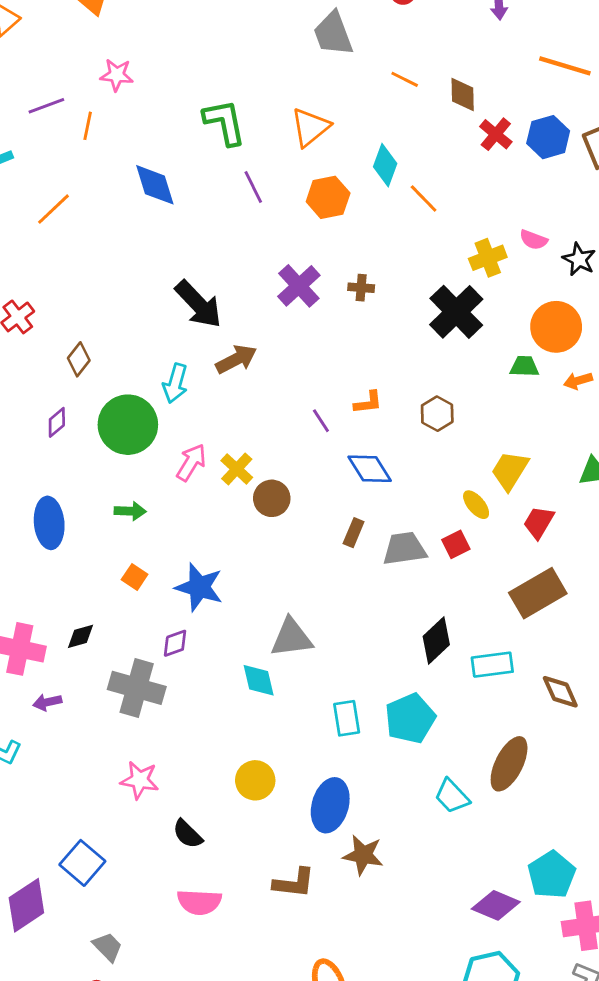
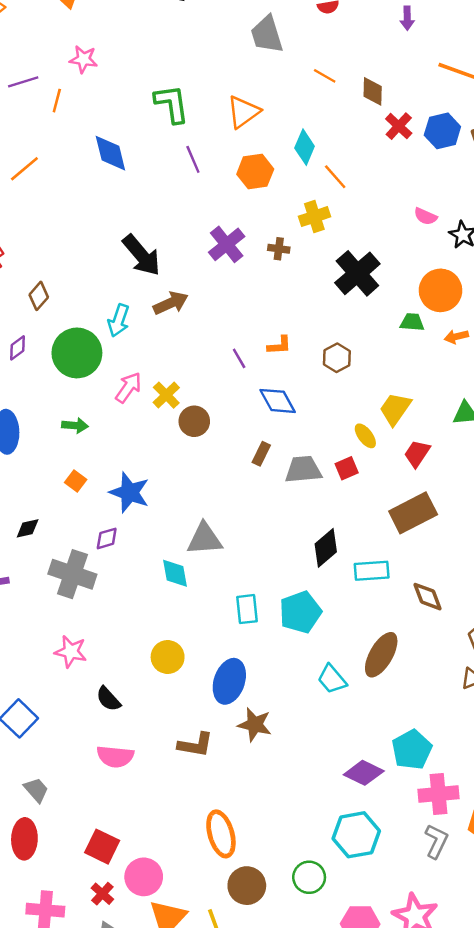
yellow cross: (488, 258) -> (314, 217), moved

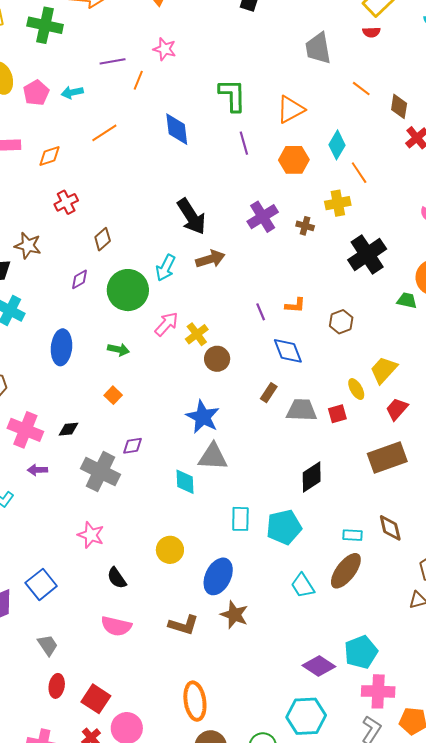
blue star: (129, 493) -> (203, 417), moved
cyan rectangle: (372, 571) -> (353, 535), moved, size x0.7
red ellipse: (24, 839) -> (57, 686), moved, size x0.7

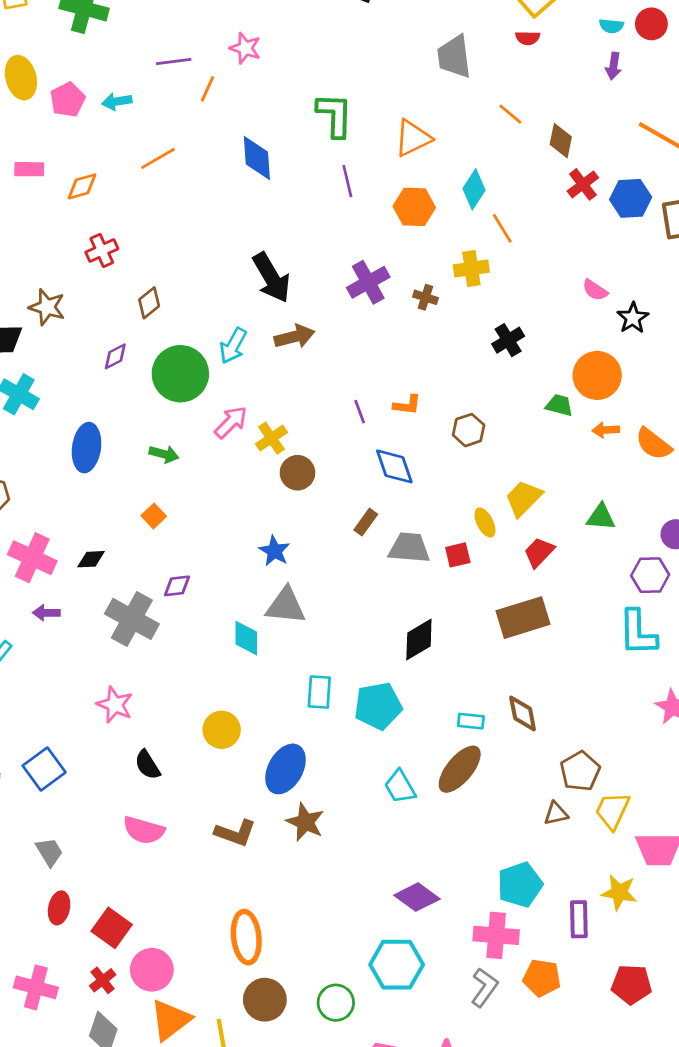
black cross: (367, 254) -> (508, 340), size x0.6
blue star: (203, 417) -> (274, 551), size x0.7
cyan pentagon: (361, 652) -> (520, 885), moved

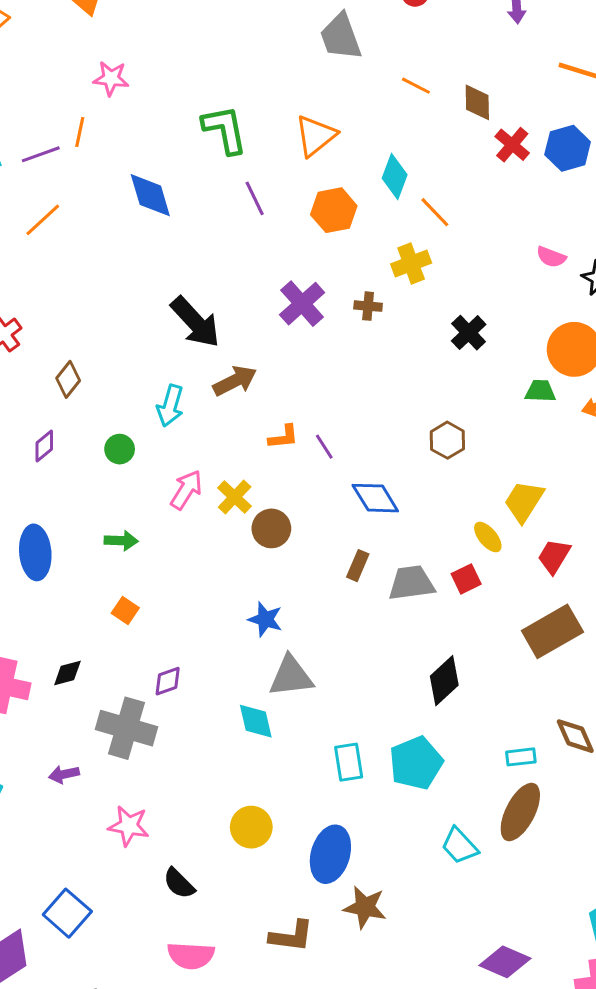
purple line: (174, 62) -> (41, 154), moved
green circle: (180, 374) -> (120, 449), size x0.5
orange L-shape: (407, 405) -> (283, 437), moved
purple arrow: (46, 613) -> (64, 774), moved

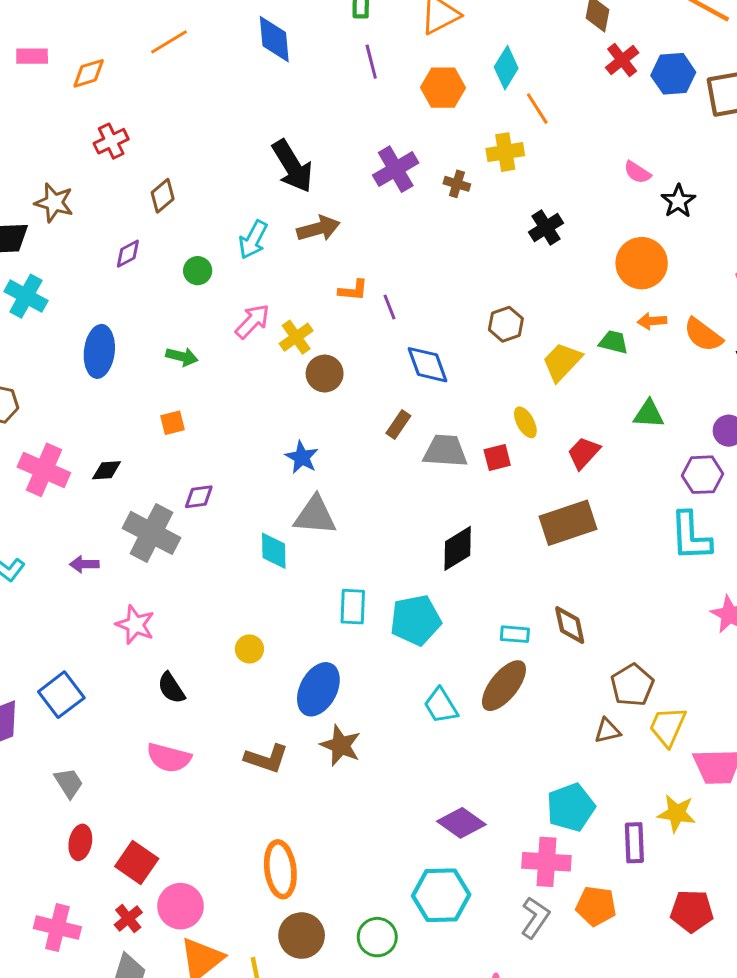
green trapezoid: (540, 391) -> (613, 342), moved
yellow trapezoid: (524, 501) -> (562, 362), moved
orange square: (125, 611) -> (173, 423), turned 30
yellow circle: (251, 827) -> (249, 649), size x0.7

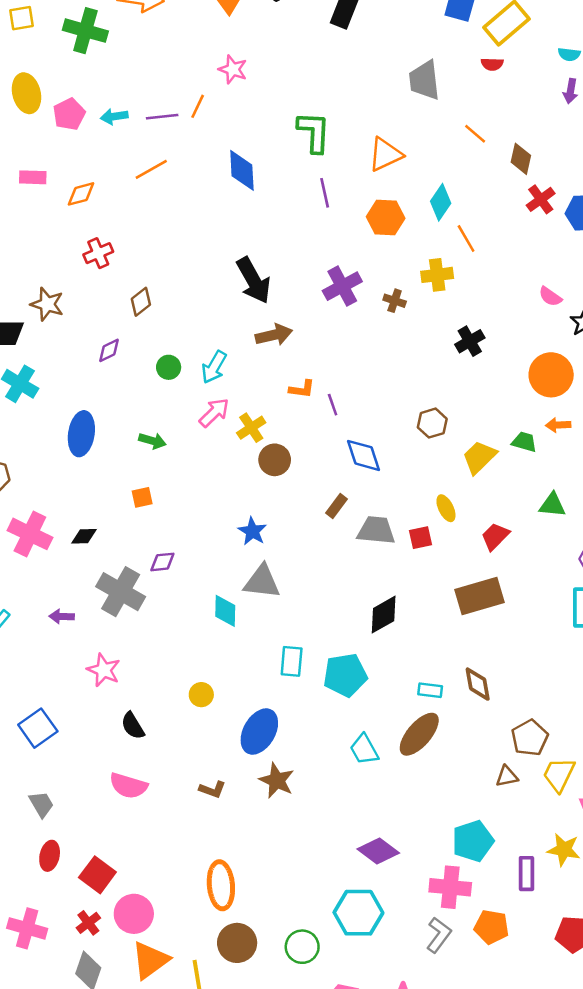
cyan arrow: (253, 240) -> (214, 367), moved
brown L-shape: (266, 759) -> (212, 789), size x0.7

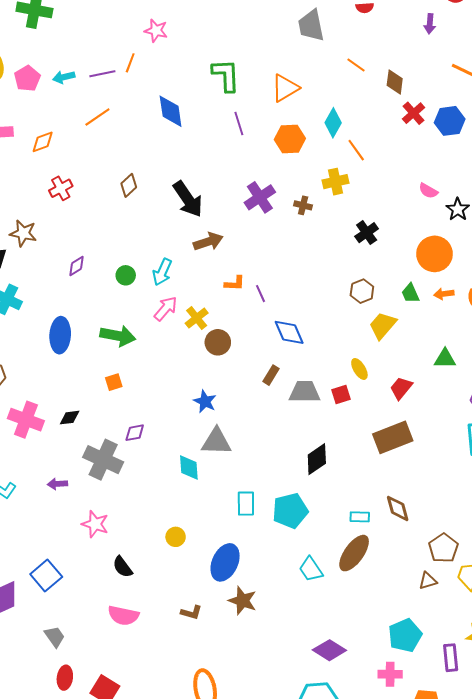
brown diamond: (141, 302) -> (129, 185), moved
brown hexagon: (432, 423) -> (362, 291), moved
green arrow: (152, 441) -> (118, 336), size x1.6
green trapezoid: (524, 442) -> (410, 293), moved, turned -125
pink cross: (450, 887) -> (390, 674), size x0.7

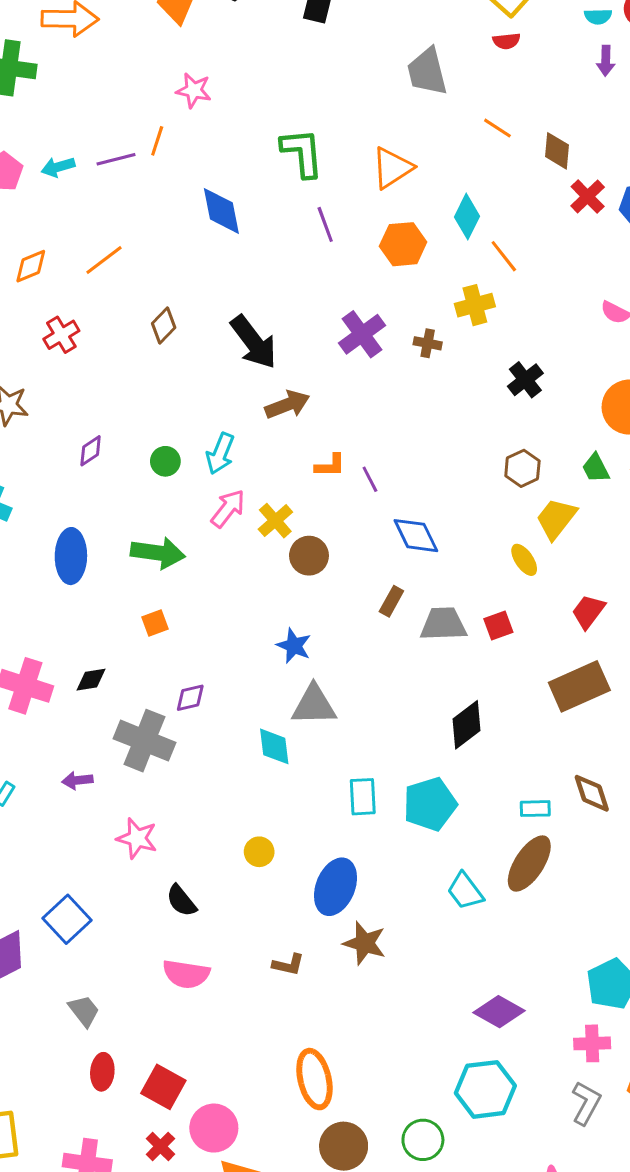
orange line: (97, 117) -> (104, 260), moved
yellow ellipse: (359, 369) -> (524, 560), moved

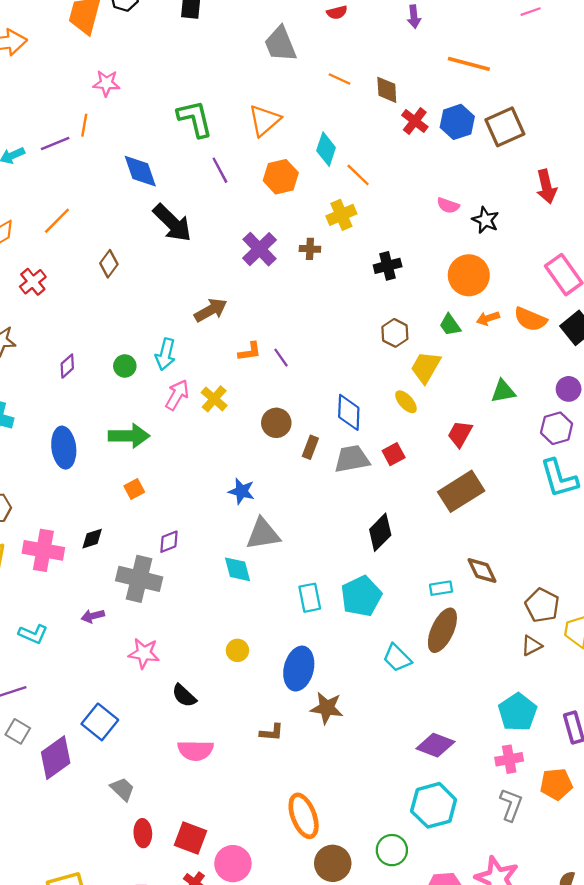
black arrow: (254, 342) -> (172, 223), moved
black cross: (525, 380) -> (388, 266), turned 32
blue diamond: (416, 536) -> (349, 412), moved, turned 36
brown circle: (309, 556) -> (276, 423), moved

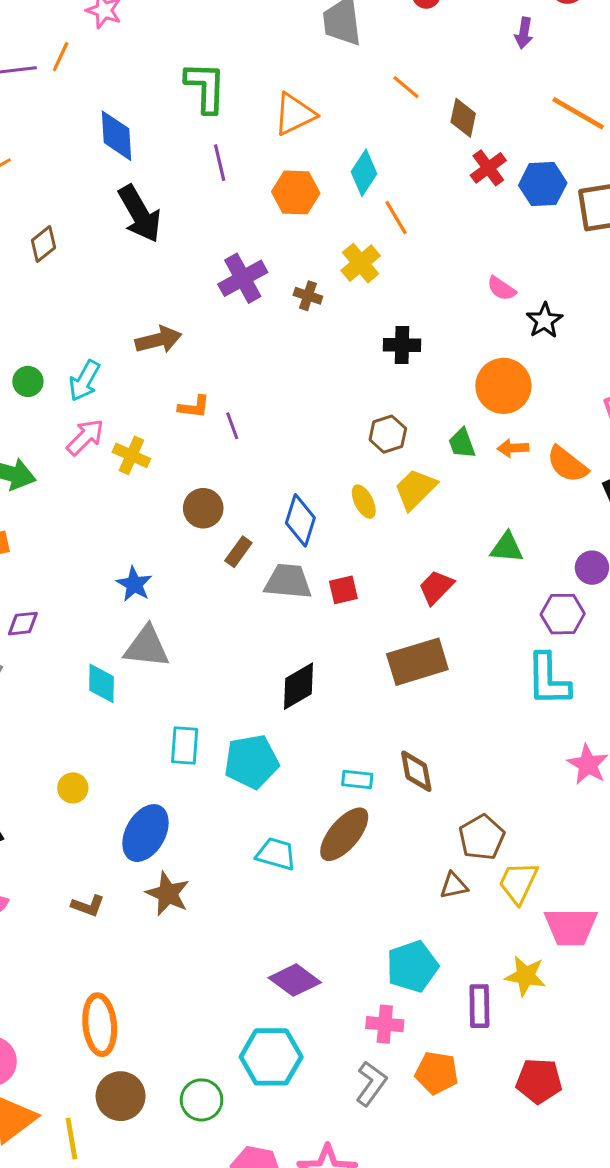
yellow cross: (341, 215) -> (361, 263), turned -32
yellow cross: (214, 399) -> (131, 455), turned -32
yellow ellipse: (406, 402) -> (364, 502), moved
cyan trapezoid: (397, 658) -> (276, 854), turned 136

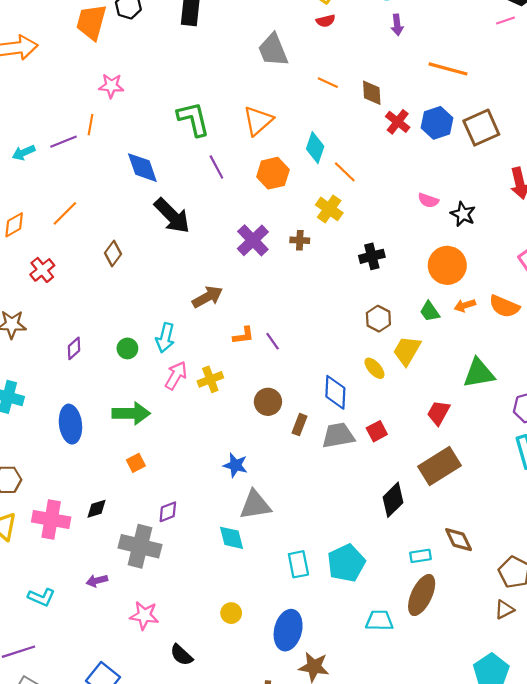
yellow cross: (131, 455) -> (210, 379), turned -30
green triangle: (507, 548) -> (479, 373), size x1.4
black diamond: (298, 686) -> (393, 500), moved

